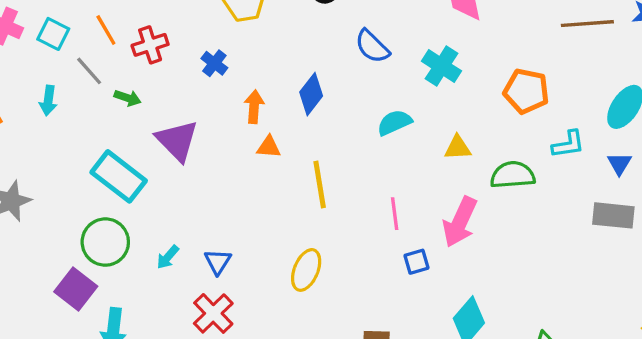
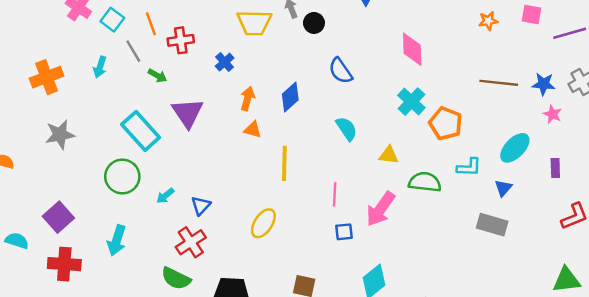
cyan cross: (442, 66) -> (411, 102), moved
cyan semicircle: (394, 123) -> (347, 129), turned 70
purple square: (76, 289) -> (58, 217), moved

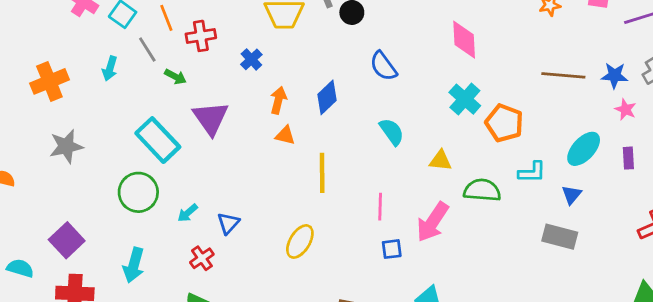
purple rectangle: (555, 168) -> (628, 158), moved
red cross: (191, 242) -> (202, 258), moved, size x0.7

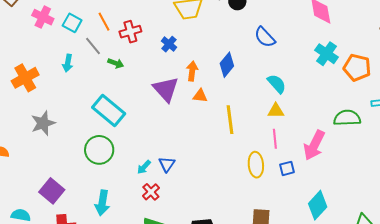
purple triangle: (211, 118) -> (166, 89), moved
yellow triangle: (440, 161) -> (276, 111), moved
cyan arrow: (188, 213) -> (144, 167), moved
yellow ellipse: (300, 241) -> (256, 165), moved, turned -30

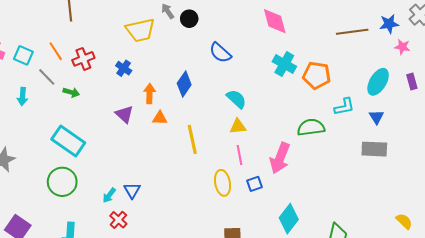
purple triangle: (166, 89) -> (124, 114), size x0.7

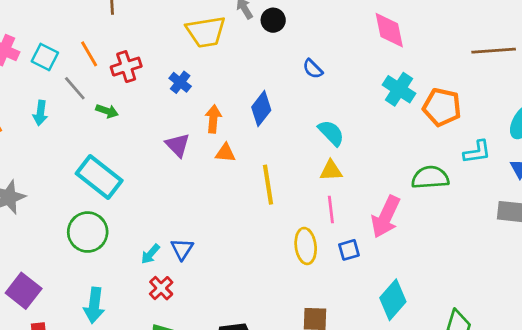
blue semicircle: (220, 53) -> (313, 69), size x0.7

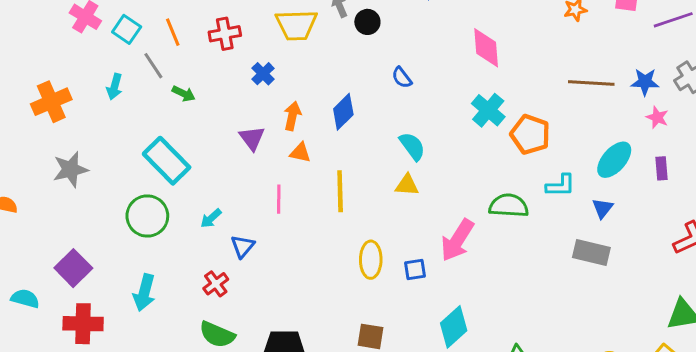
red cross: (126, 67) -> (225, 34), moved
pink line: (331, 209) -> (279, 199), moved
cyan arrow: (150, 254) -> (211, 218), moved

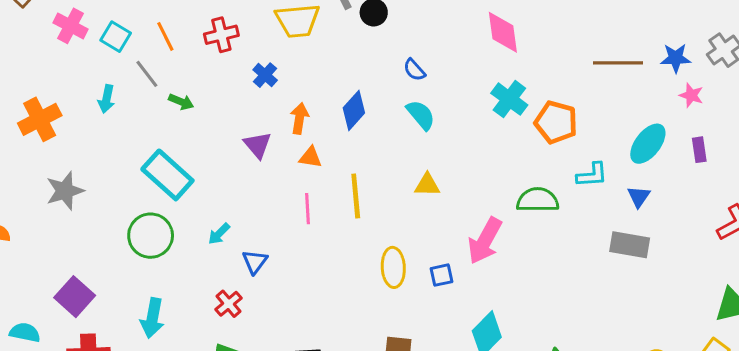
cyan semicircle: (412, 146) -> (421, 115), moved
pink line: (279, 199) -> (308, 209), moved

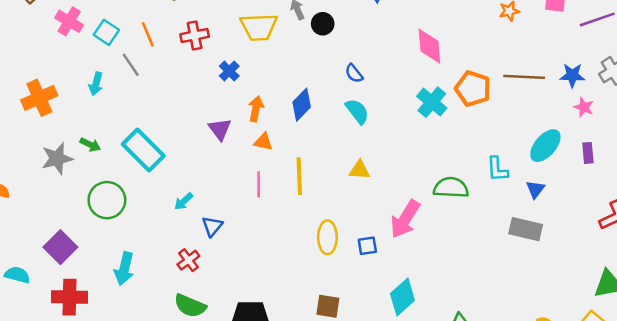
green arrow: (181, 102) -> (90, 145), moved
orange pentagon: (556, 122) -> (473, 89), moved
cyan L-shape: (592, 175) -> (497, 169), turned 88
green circle: (151, 236) -> (107, 200), moved

